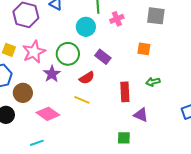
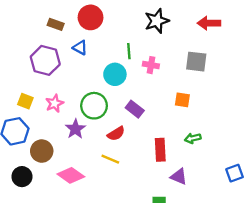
pink cross: (117, 19) -> (151, 65), turned 32
pink star: (34, 52) -> (55, 103), size x0.7

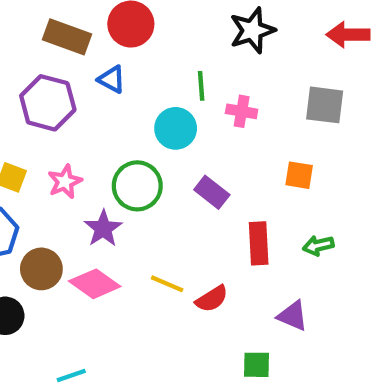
brown rectangle: (56, 24) -> (67, 37), size x1.5
red semicircle: (116, 134) -> (212, 299), moved
red rectangle: (160, 150) -> (259, 243), moved
pink diamond: (71, 175) -> (95, 284), moved

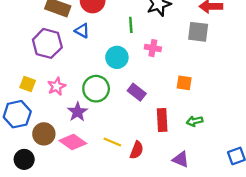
green line: (201, 86) -> (131, 25), moved
gray square: (325, 105) -> (198, 32), moved
red semicircle: (212, 299) -> (137, 150), turned -36

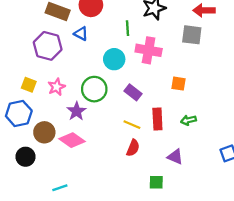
pink cross: (153, 48) -> (149, 50), size x1.6
yellow line: (112, 142) -> (132, 125), moved

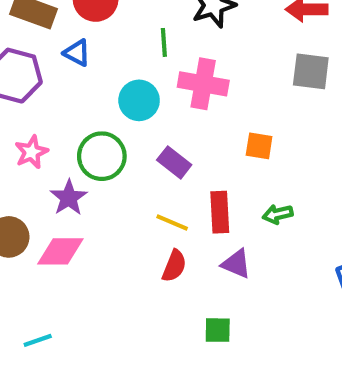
gray square: (192, 35) -> (311, 71), moved
pink diamond: (72, 140) -> (60, 251), turned -35
purple triangle: (175, 157) -> (236, 264), moved

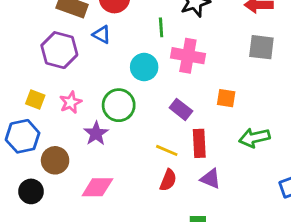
purple rectangle: (174, 162) -> (181, 109), moved
green arrow: (278, 214) -> (254, 138), moved, size x1.5
pink diamond: (60, 251) -> (97, 187), moved

